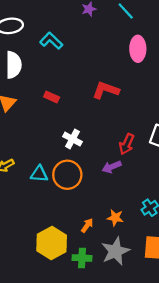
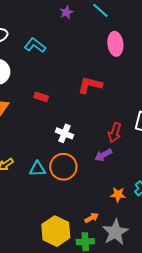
orange star: (115, 218) -> (118, 195), moved
orange arrow: (87, 225) -> (92, 218), moved, turned 32

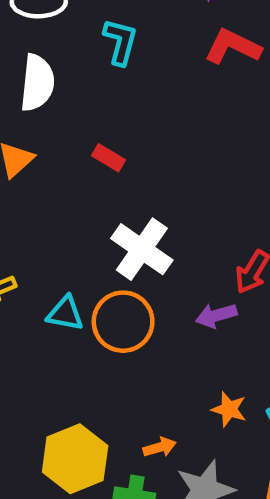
cyan L-shape: (35, 45) -> (120, 42), turned 55
red L-shape: (90, 85) -> (233, 47), moved
white cross: (64, 133) -> (142, 249), size x1.5

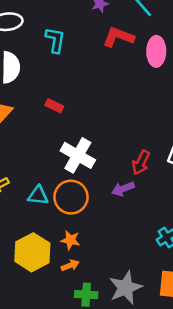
orange star: (229, 409) -> (70, 240), moved
orange arrow: (160, 447) -> (70, 265), moved
yellow hexagon: (75, 459) -> (32, 252), moved

